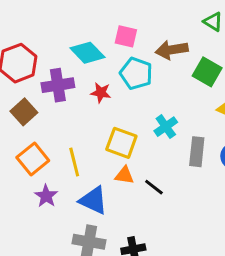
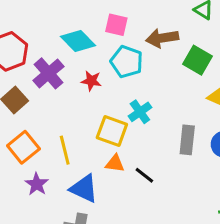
purple cross: (58, 85) -> (48, 73), turned -32
cyan cross: (166, 127) -> (140, 112), moved

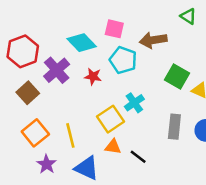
green square: (198, 60) -> (177, 76), moved
yellow square: (112, 131) -> (111, 119), turned 36

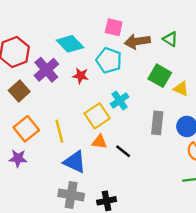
green triangle: (188, 16) -> (170, 39), moved
pink square: (114, 29) -> (114, 27), moved
purple star: (47, 164) -> (18, 158), moved, turned -30

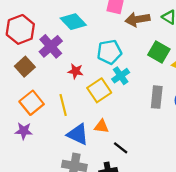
cyan pentagon: (109, 60) -> (109, 52), moved, turned -30
red star: (81, 76) -> (76, 71), moved
orange triangle: (99, 142) -> (101, 126), moved
black line: (123, 151) -> (121, 148), moved

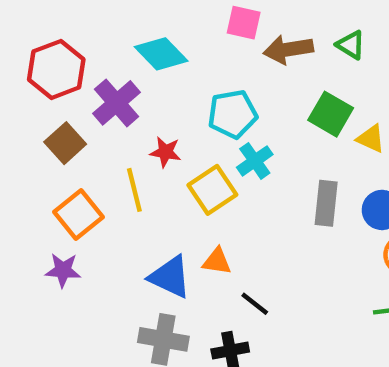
yellow line: (63, 105) -> (134, 190), moved

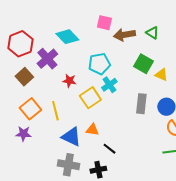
yellow line: (134, 190) -> (55, 111), moved

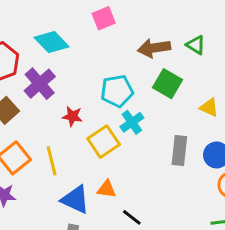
pink square: (104, 23) -> (104, 18), moved, turned -35
cyan diamond: (67, 37) -> (52, 42), moved
green square: (143, 64) -> (167, 84), moved

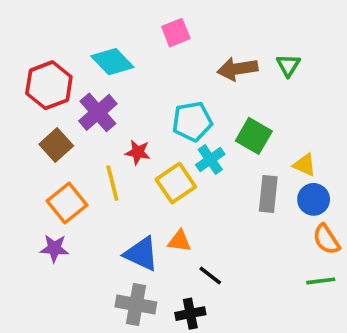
green triangle: (196, 45) -> (288, 65), turned 30
green square: (167, 84) -> (254, 136), moved
yellow triangle: (209, 107) -> (305, 165), moved
yellow line: (52, 161) -> (112, 183), moved

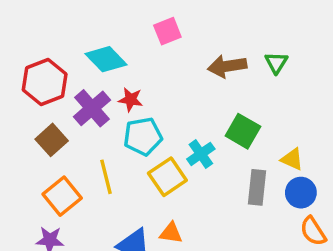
cyan pentagon: (192, 121) -> (143, 136), moved
red star: (138, 152) -> (131, 100), moved

